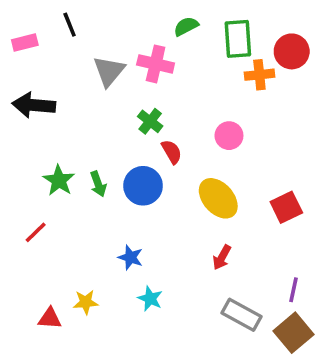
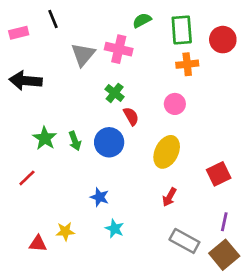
orange cross: (259, 75) -> (187, 64), moved
yellow ellipse: (218, 198) -> (167, 152), turned 68
red square: (286, 207) -> (219, 174), moved

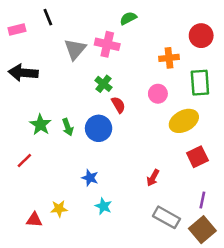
green rectangle: (182, 30) -> (200, 83), moved
yellow ellipse: (167, 152) -> (184, 121), moved, turned 36

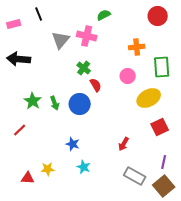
red circle: (201, 36) -> (158, 16), moved

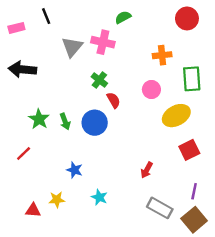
blue star: (73, 144) -> (74, 170), moved

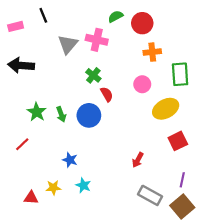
red circle: (187, 18) -> (142, 23), moved
cyan star: (99, 197) -> (83, 185), moved

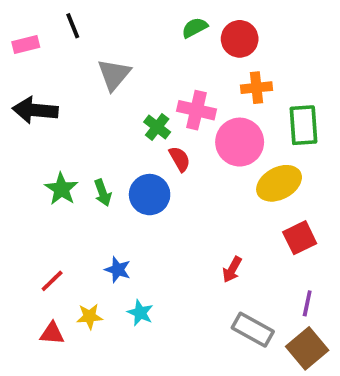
pink cross: (97, 40) -> (196, 110), moved
pink circle: (142, 84) -> (240, 142), size x1.6
red line: (22, 144) -> (52, 281), moved

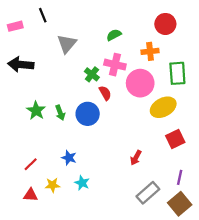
green semicircle: (195, 28) -> (114, 35), moved
red circle: (240, 39) -> (165, 24), moved
gray rectangle: (253, 330) -> (148, 193), turned -70

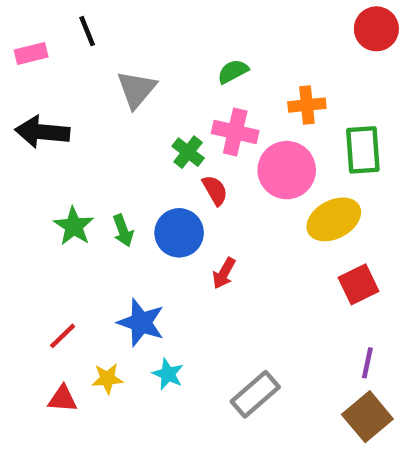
red circle: (165, 24) -> (376, 29), moved
blue star: (69, 158) -> (141, 323), size x1.5
red arrow: (136, 158) -> (224, 273), moved
gray rectangle: (148, 193) -> (255, 394), moved

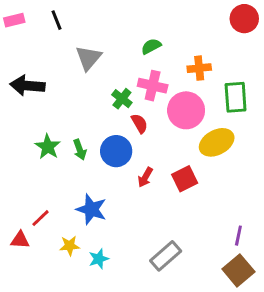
pink rectangle: (31, 54) -> (14, 20), moved
red square: (358, 284) -> (185, 179), moved
cyan star: (168, 374) -> (99, 259), moved, turned 30
red triangle: (63, 399) -> (20, 240), moved

